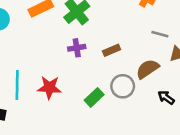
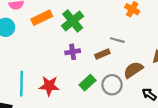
gray line: (160, 34) -> (117, 40), moved
green rectangle: (94, 97) -> (88, 83), moved

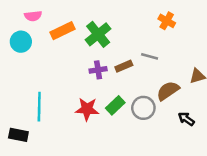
brown rectangle: (102, 54) -> (124, 66), moved
red star: (49, 86) -> (87, 109), moved

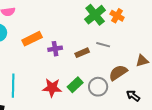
orange rectangle: (63, 31) -> (32, 39), moved
green cross: (98, 34) -> (95, 15), moved
purple cross: (98, 70) -> (55, 49), moved

